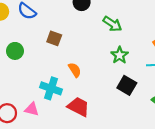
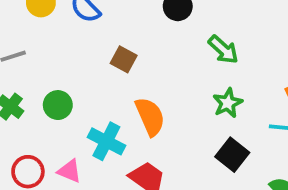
green circle: (15, 51) -> (58, 105), moved
orange semicircle: (75, 70) -> (150, 117), size x1.5

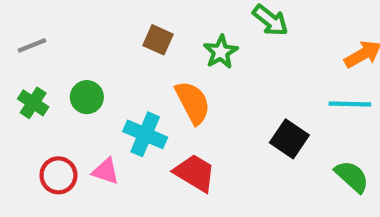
green star: (228, 103) -> (221, 52), moved

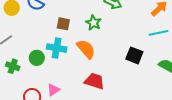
cyan cross: (145, 134) -> (57, 48), moved
pink triangle: (106, 171) -> (53, 90), turned -40

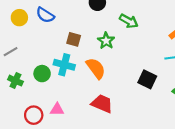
pink triangle: (53, 90) -> (57, 109), turned 32

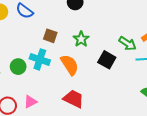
green arrow: (129, 21) -> (127, 43), moved
black square: (147, 79) -> (107, 60), moved
pink triangle: (57, 109) -> (30, 102), turned -32

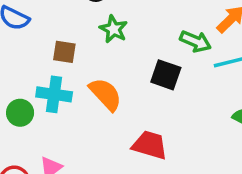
green star: (81, 39) -> (114, 29), moved
red trapezoid: (74, 99) -> (150, 145), moved

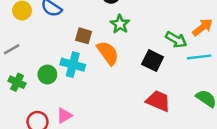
orange semicircle: (105, 94) -> (108, 53), moved
red trapezoid: (150, 145) -> (158, 101), moved

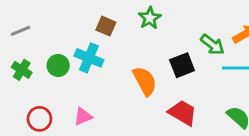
orange semicircle: (108, 53) -> (145, 81), moved
black square: (153, 61) -> (182, 65), turned 35
pink triangle: (64, 116) -> (83, 116), moved

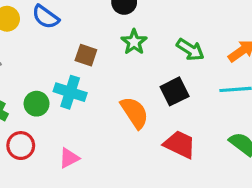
green arrow: (212, 45) -> (190, 50), moved
red circle: (39, 119) -> (21, 146), moved

